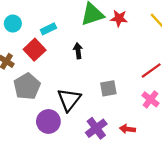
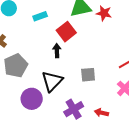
red square: (35, 50) -> (66, 32), moved
black arrow: (78, 51) -> (57, 51), moved

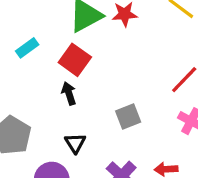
black triangle: (52, 81) -> (75, 143), size x0.6

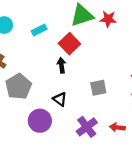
black triangle: (75, 143) -> (60, 99), turned -32

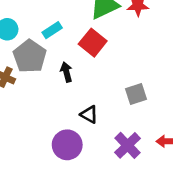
black arrow: (61, 65) -> (66, 72), moved
gray pentagon: (19, 87) -> (30, 56), moved

